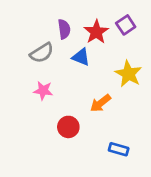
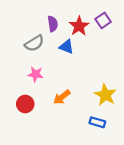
yellow star: (128, 74) -> (105, 95), moved
orange arrow: (100, 103) -> (62, 97), moved
red circle: (68, 127) -> (25, 104), moved

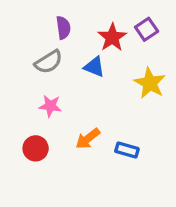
purple semicircle: (53, 24) -> (63, 28), moved
yellow star: (105, 95) -> (150, 83), moved
blue rectangle: (97, 122) -> (127, 150), moved

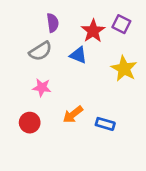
purple square: (147, 29) -> (121, 24), turned -30

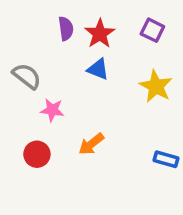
red star: (93, 31) -> (100, 34), moved
gray semicircle: (40, 51) -> (27, 76), moved, turned -110
blue rectangle: (105, 124) -> (166, 159), moved

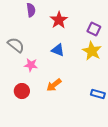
purple semicircle: (66, 29) -> (31, 10), moved
purple square: (152, 30) -> (94, 29), moved
blue triangle: (98, 69) -> (58, 50), moved

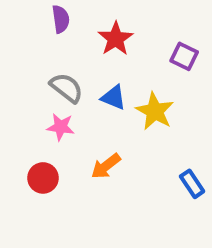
gray semicircle: (16, 45) -> (67, 88), moved
yellow star: (92, 51) -> (155, 111), moved
blue rectangle: (98, 94) -> (192, 184), turned 40

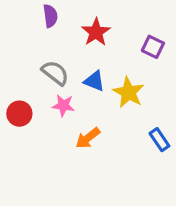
pink star: (61, 127) -> (63, 105), moved
red circle: (43, 178) -> (19, 114), moved
blue rectangle: (192, 184) -> (159, 140), moved

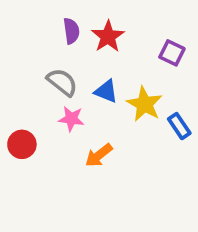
purple semicircle: (50, 16) -> (71, 31), moved
red circle: (19, 114) -> (22, 144), moved
blue rectangle: (159, 140) -> (179, 126), moved

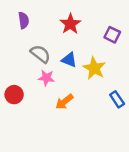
purple semicircle: (71, 31) -> (24, 20), moved
blue rectangle: (179, 126) -> (117, 99), moved

